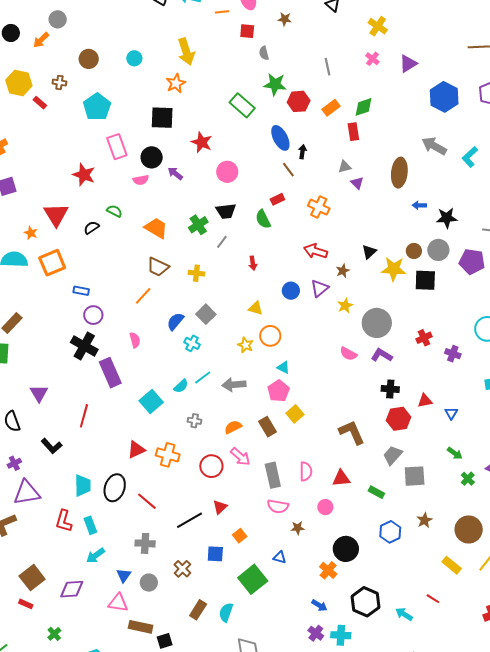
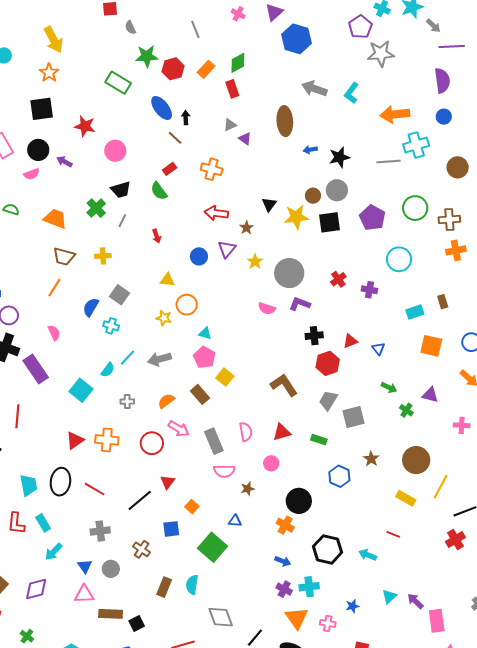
blue hexagon: (444, 97) -> (297, 39), moved
purple pentagon: (472, 262) -> (372, 218), moved, turned 30

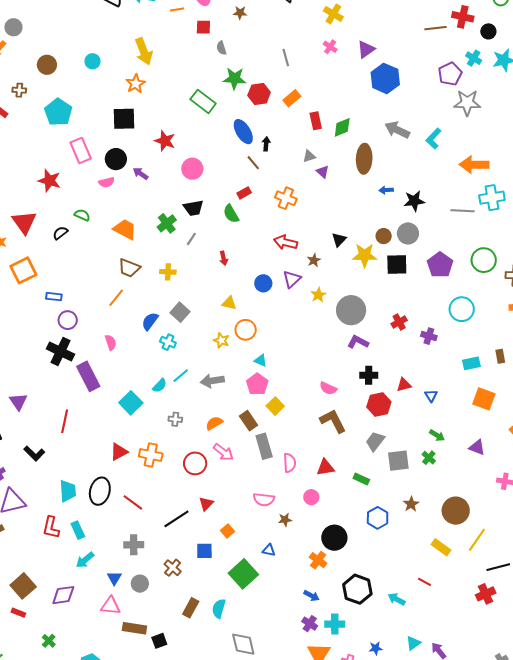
green diamond: (238, 63) -> (342, 127), moved
pink semicircle: (267, 308) -> (328, 388), moved
green cross: (406, 410) -> (429, 458), moved
gray rectangle: (214, 441) -> (264, 446), moved

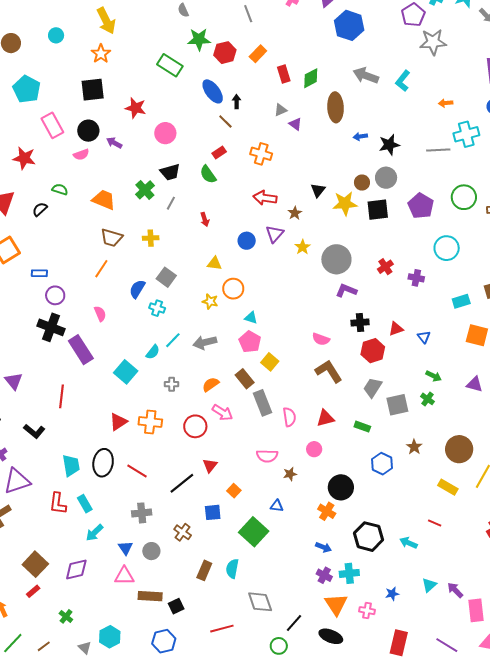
orange arrow: (474, 165) -> (446, 103), size x0.5
red rectangle: (18, 613) -> (33, 591), turned -56

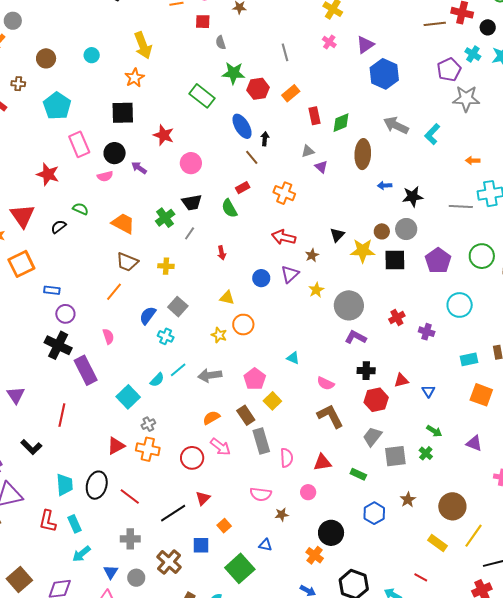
cyan triangle: (251, 318) -> (293, 358), moved
gray cross: (172, 384) -> (148, 424), moved, turned -32
brown cross: (183, 532) -> (169, 562), size x1.4

